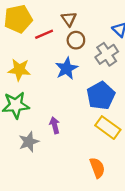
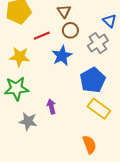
red line: (44, 34) -> (42, 36), moved
gray star: (29, 142) -> (28, 121), turned 30

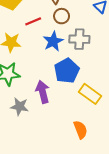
gray cross: (98, 43) -> (79, 39), moved, turned 36
blue pentagon: (93, 80) -> (67, 71), moved
purple arrow: (51, 107) -> (43, 92), size x1.5

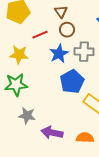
purple arrow: (43, 92) -> (52, 133), moved, turned -65
orange semicircle: (80, 130) -> (85, 138), turned -66

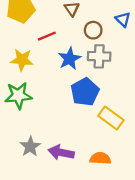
brown circle: (67, 30) -> (93, 30), moved
gray star: (27, 116) -> (30, 147), moved, turned 30

